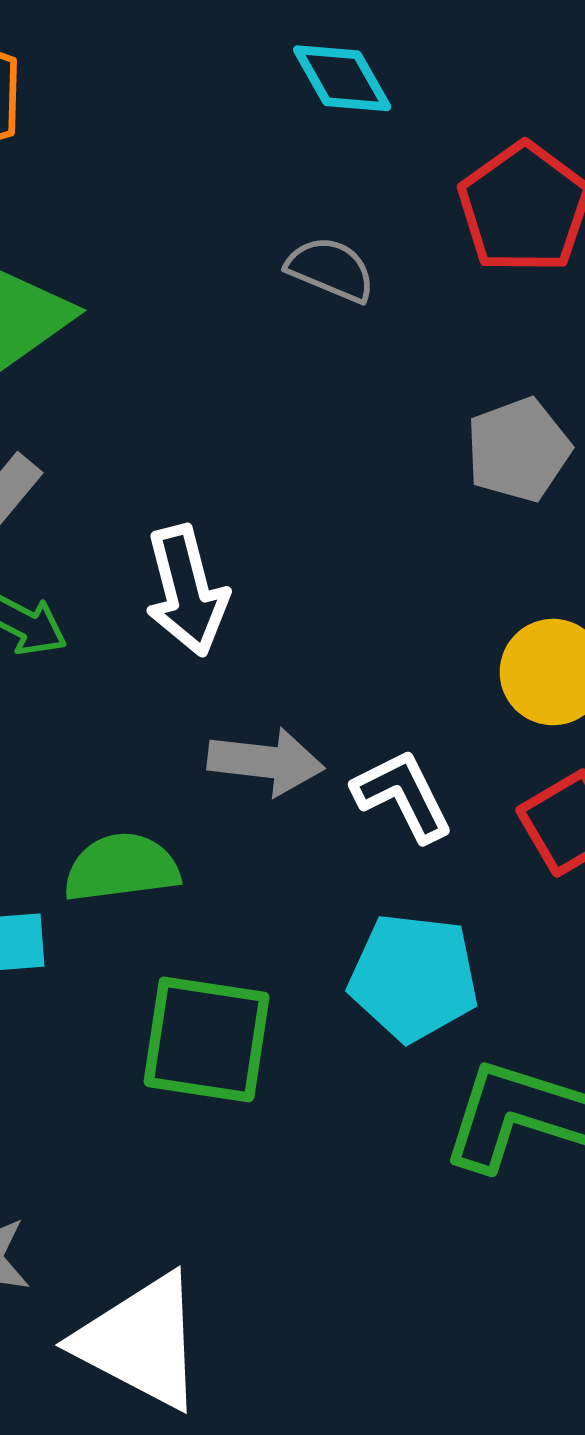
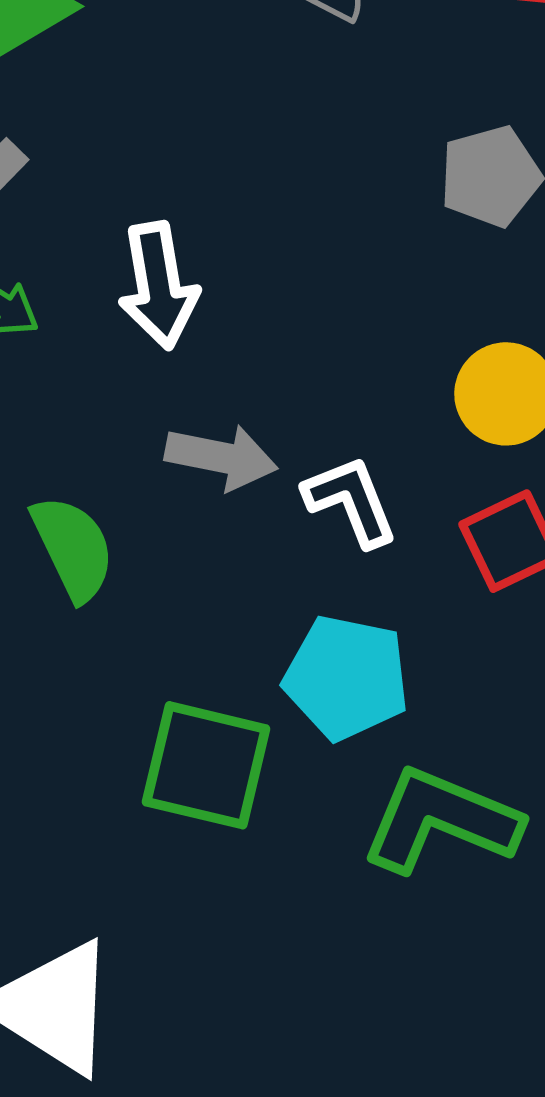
green semicircle: (121, 868) -> (73, 548), turned 67
green square: (206, 1039) -> (206, 765), moved

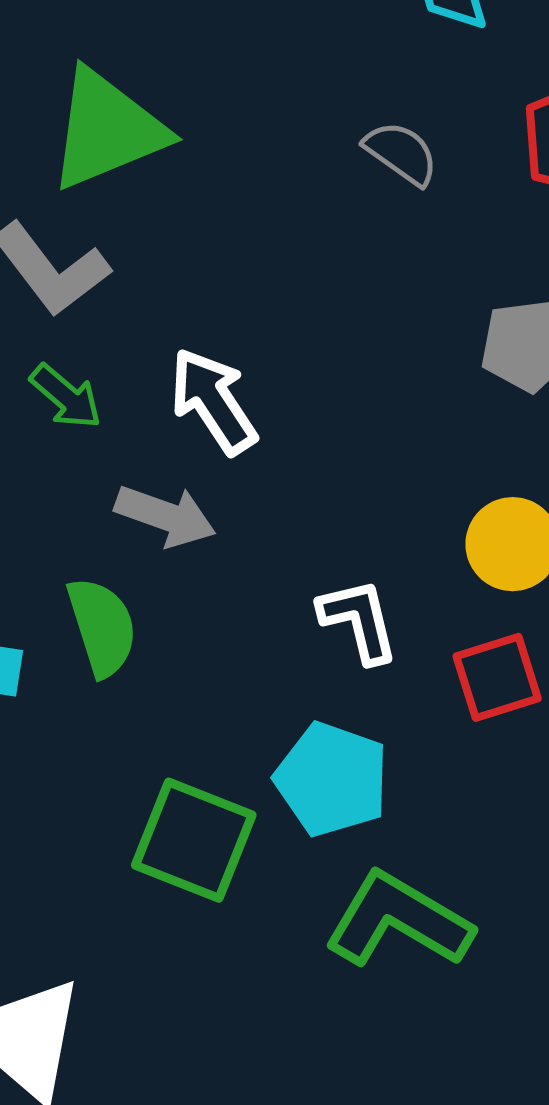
white arrow: (158, 286) -> (213, 401), turned 148
gray arrow: (221, 457) -> (165, 516), moved

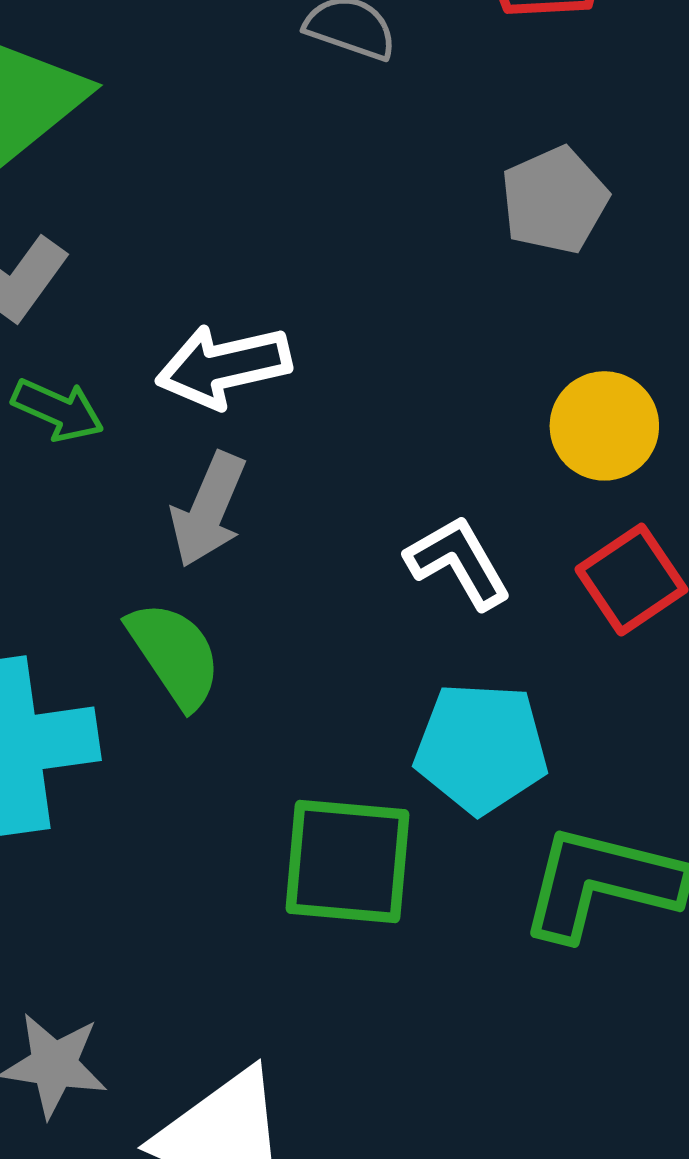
white arrow: (213, 401) -> (223, 366), turned -53
gray arrow: (165, 516) -> (208, 510), turned 110

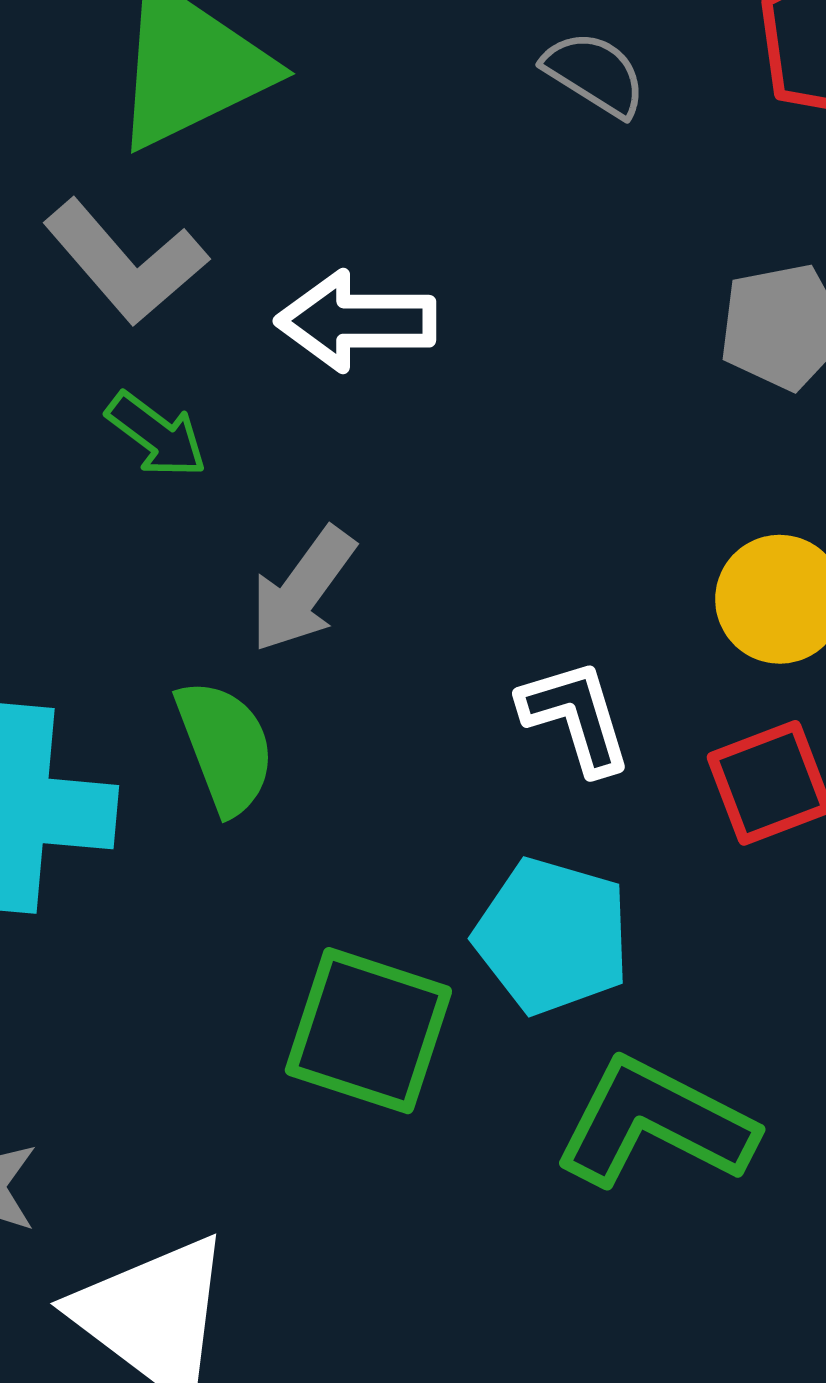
white arrow: (223, 366) -> (356, 321), moved

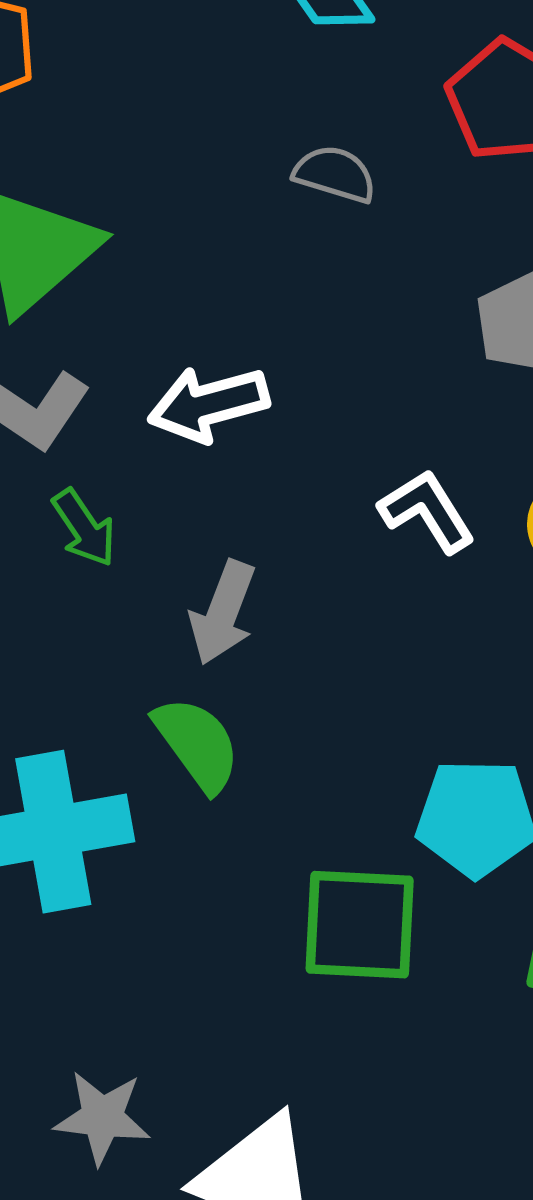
green arrow: (157, 435) -> (84, 528), turned 34
white L-shape: (576, 717) -> (427, 511), moved

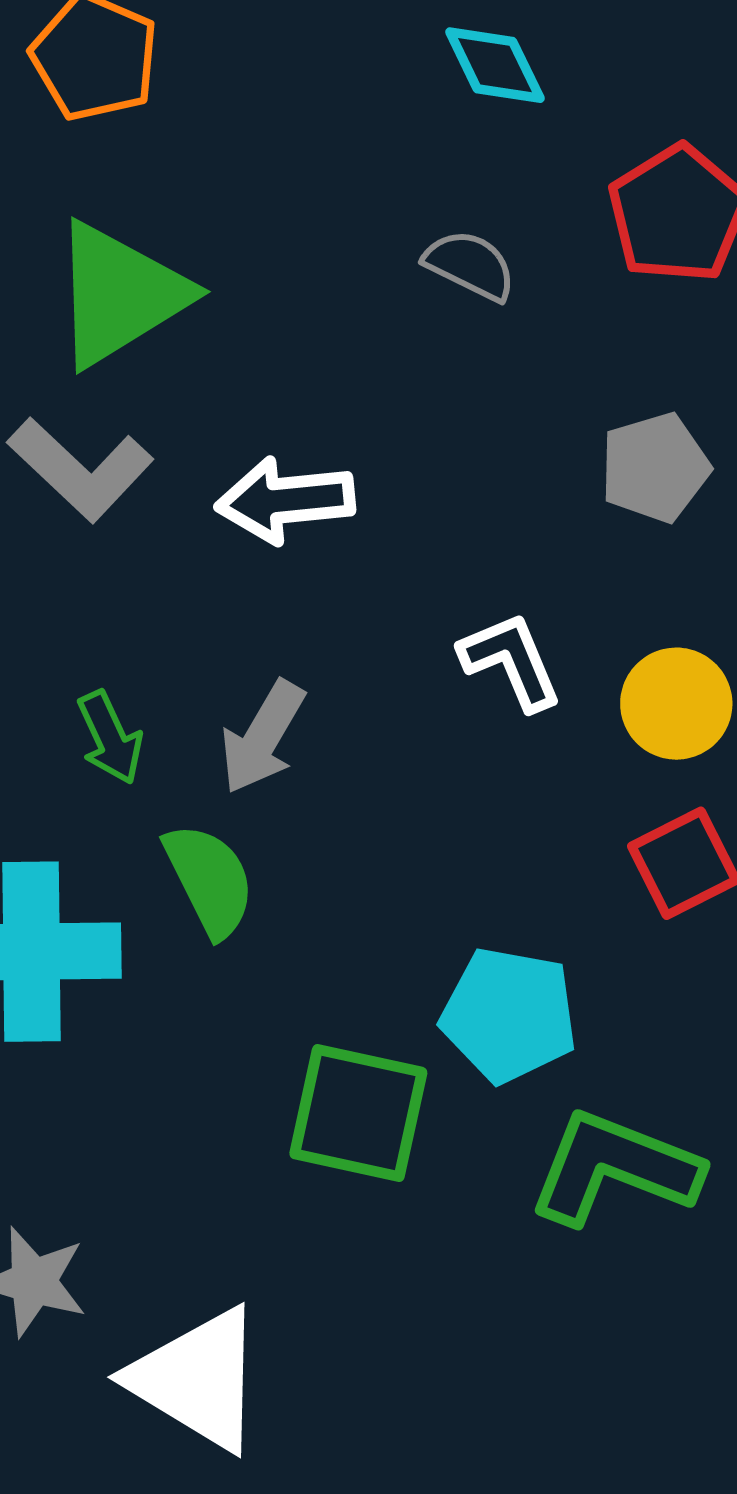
green arrow: (84, 528) -> (110, 738), moved

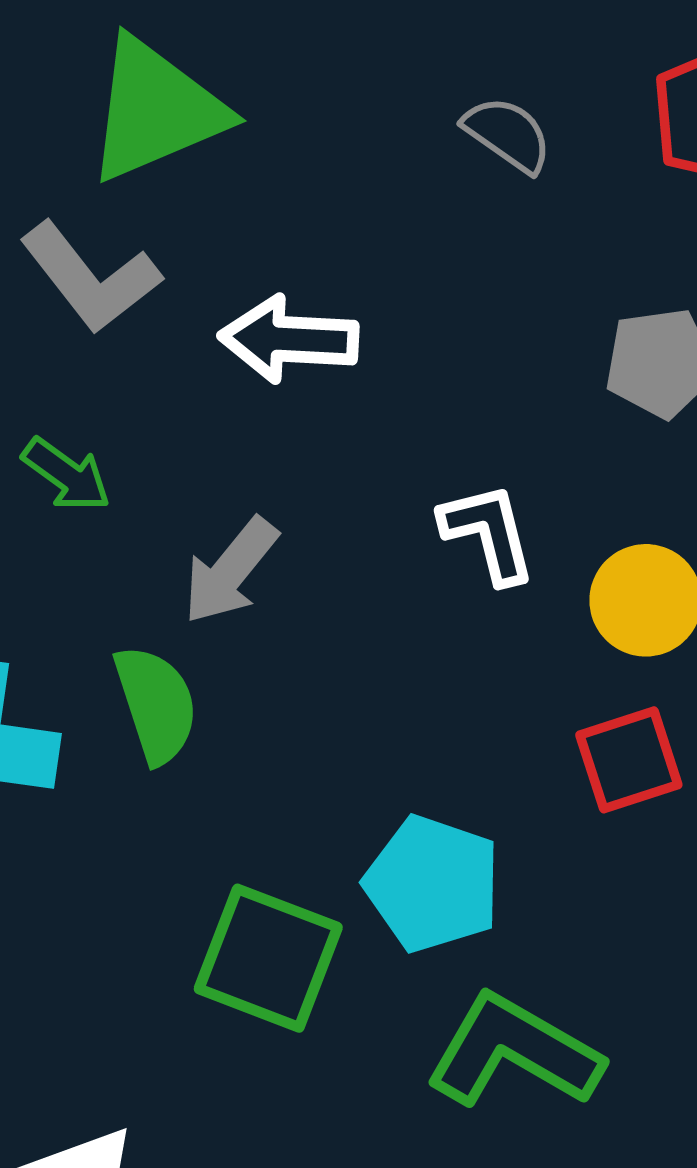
green arrow: (110, 738) -> (66, 475), moved, turned -38

